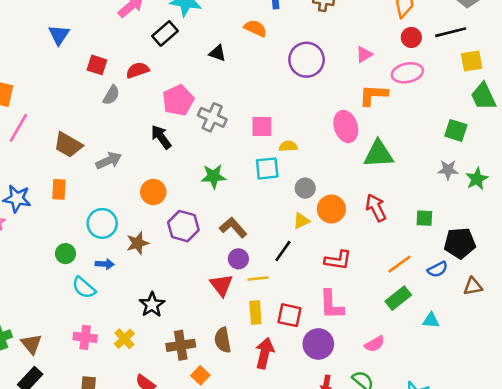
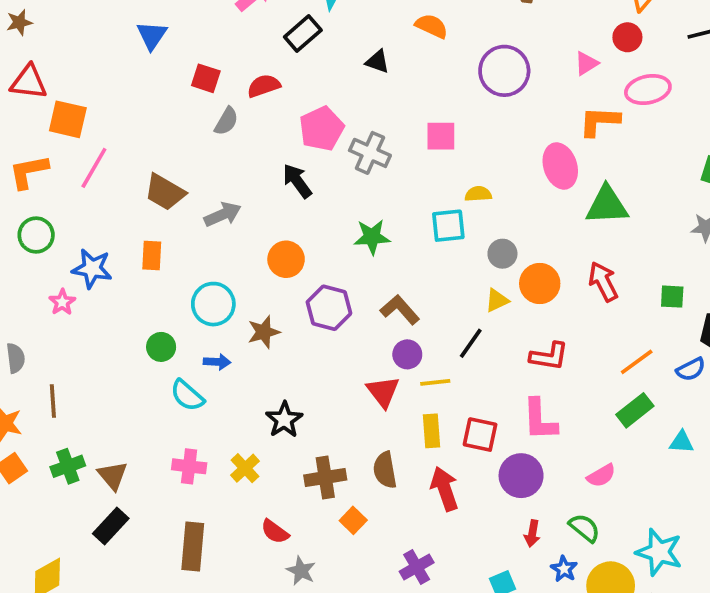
red circle: (411, 37) -> (627, 37), moved
pink square: (262, 127) -> (441, 136), moved
red arrow: (265, 353) -> (445, 489), turned -32

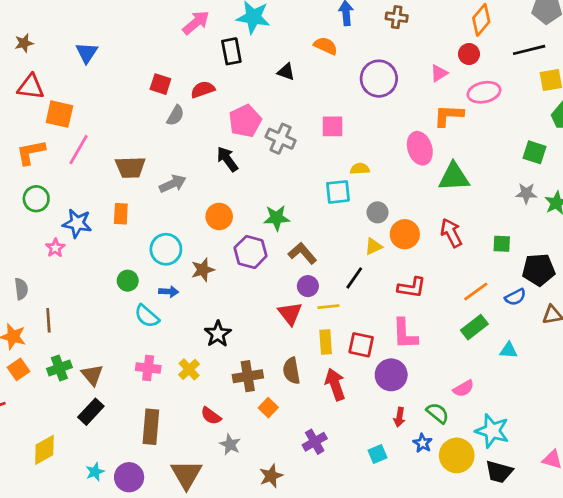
black rectangle: (303, 34) -> (231, 51), turned -60
blue triangle: (152, 35) -> (87, 53), moved
brown trapezoid: (165, 192) -> (130, 167), turned -32
green star: (372, 237) -> (276, 218), moved
pink semicircle: (601, 476) -> (464, 388), moved

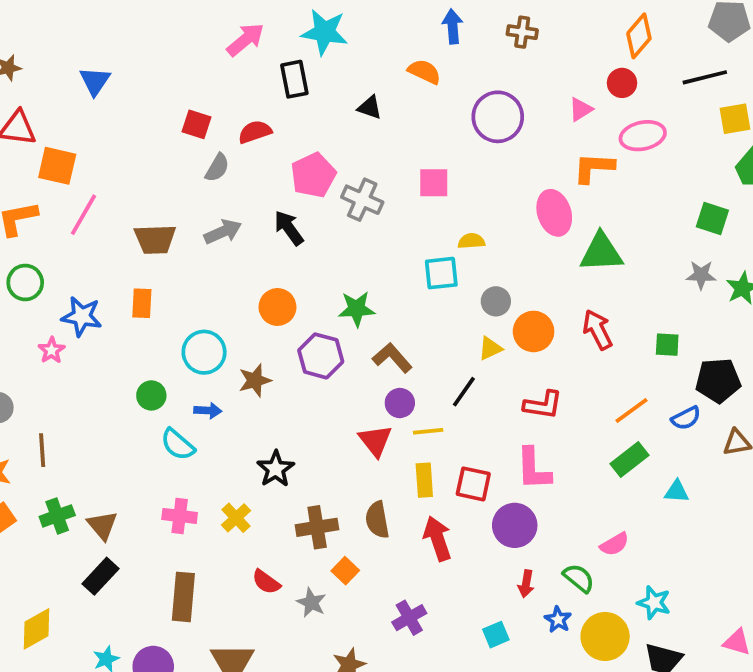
gray arrow: (173, 184) -> (223, 232), moved
cyan star: (492, 431) -> (654, 603), size x0.7
gray star: (230, 444) -> (311, 603), moved

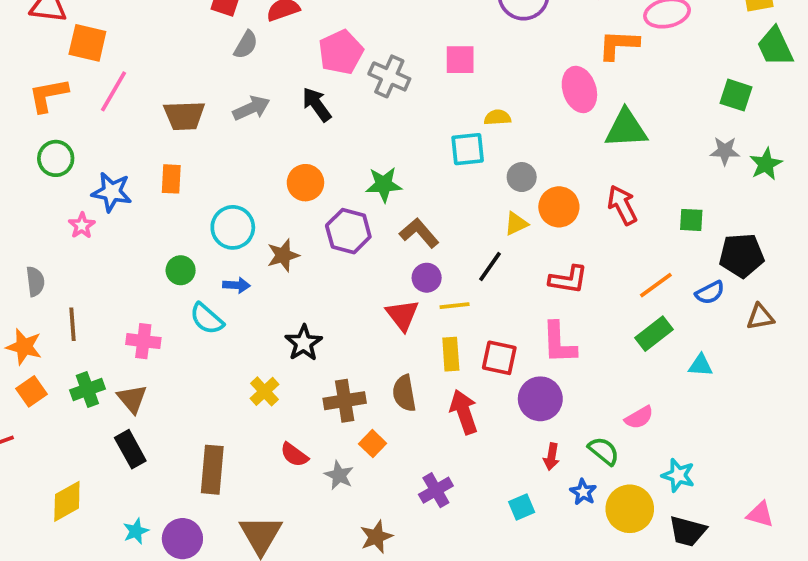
pink cross: (180, 516) -> (143, 341), moved
black rectangle: (100, 576) -> (130, 449), turned -72

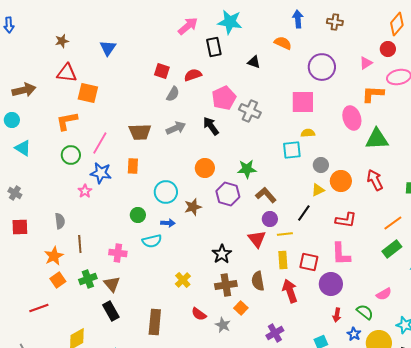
pink square: (460, 60) -> (303, 102), moved, size x1.4
pink line: (114, 91) -> (100, 143), moved
cyan semicircle: (207, 319) -> (152, 241), turned -54
black star: (304, 343) -> (222, 254), moved
orange star: (24, 347) -> (54, 256), turned 30

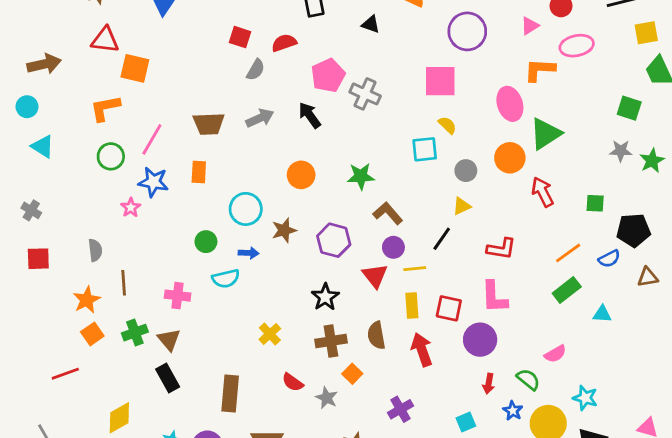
yellow semicircle: (308, 133) -> (447, 125), turned 48
green triangle: (377, 139) -> (545, 134), turned -30
orange circle: (341, 181) -> (510, 158), moved
purple hexagon: (228, 194) -> (334, 240), moved

